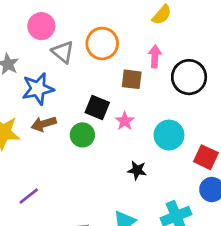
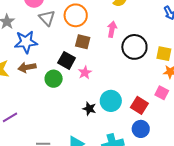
brown square: (132, 79) -> (83, 42), moved
cyan circle: (169, 135) -> (111, 101), moved

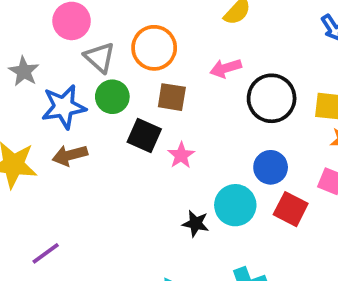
pink arrow: (112, 29) -> (226, 68), turned -112
green circle: (54, 79) -> (112, 97), moved
blue circle: (141, 129) -> (271, 167), moved

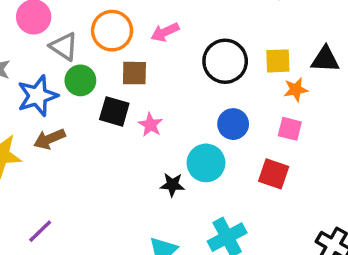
pink arrow: (226, 68) -> (165, 32), moved
red square: (291, 209) -> (274, 174), moved

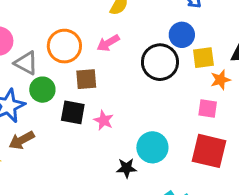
blue circle: (233, 124) -> (182, 35), moved
pink square: (290, 129) -> (208, 108), moved
red square: (274, 174) -> (209, 151), size x1.4

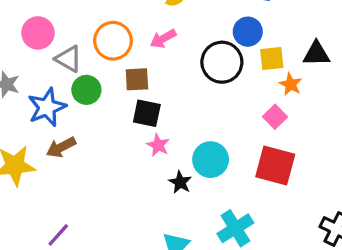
orange star: (220, 80) -> (291, 84), turned -30
pink square: (208, 108) -> (275, 117), turned 36
black square: (73, 112) -> (147, 113), moved
pink star: (104, 120) -> (158, 145), moved
black star: (127, 168) -> (180, 182), turned 30

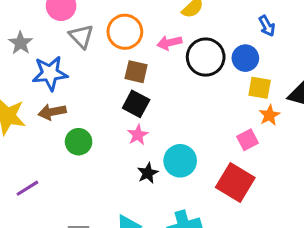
black circle: (222, 62) -> (206, 57), moved
green circle: (86, 90) -> (79, 142), moved

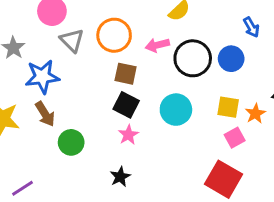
yellow square: (260, 88) -> (228, 107), moved
brown arrow: (52, 112) -> (45, 114), turned -110
cyan circle: (180, 161) -> (176, 110), moved
black star: (148, 173) -> (120, 177), moved

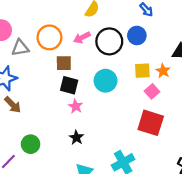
gray triangle: (72, 40) -> (20, 48), turned -42
green circle: (71, 142) -> (31, 144), moved

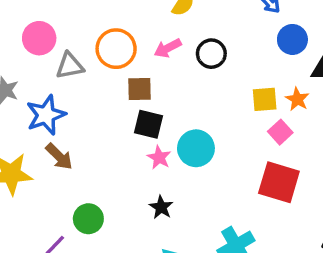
blue circle: (137, 35) -> (292, 39), moved
black circle: (109, 41) -> (211, 54), size x0.7
cyan circle: (106, 81) -> (196, 148), moved

